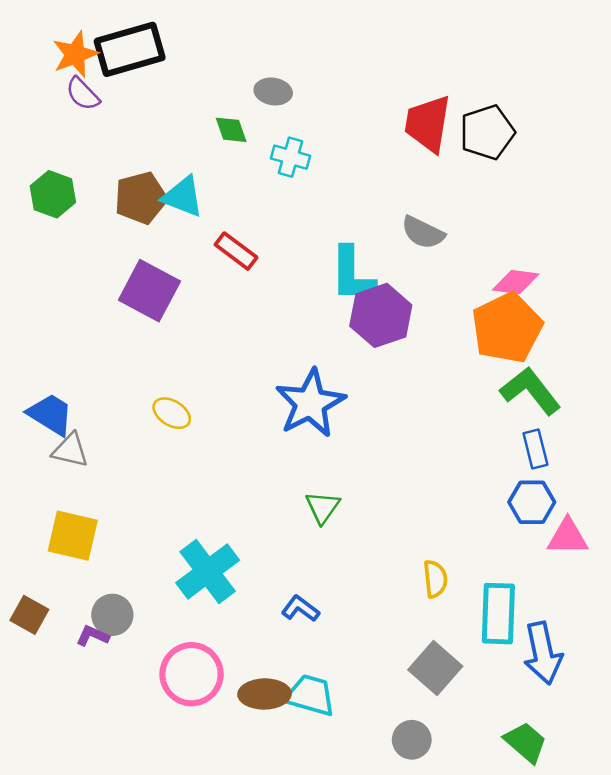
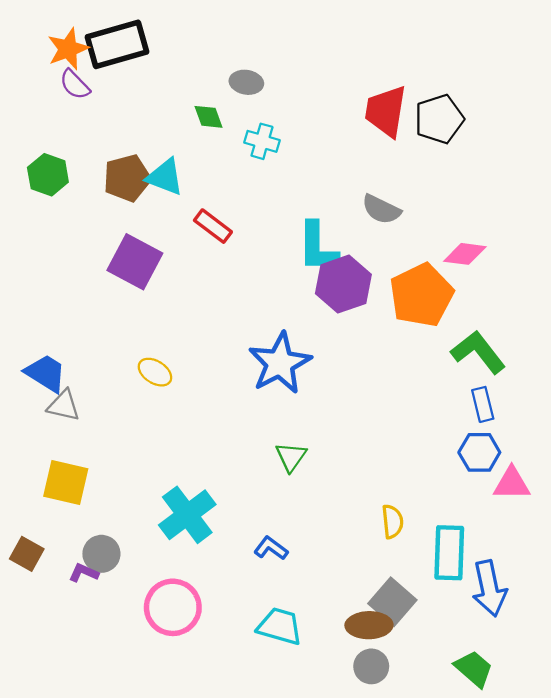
orange pentagon: (507, 328) -> (421, 295), moved
brown ellipse: (265, 694) -> (369, 625), moved

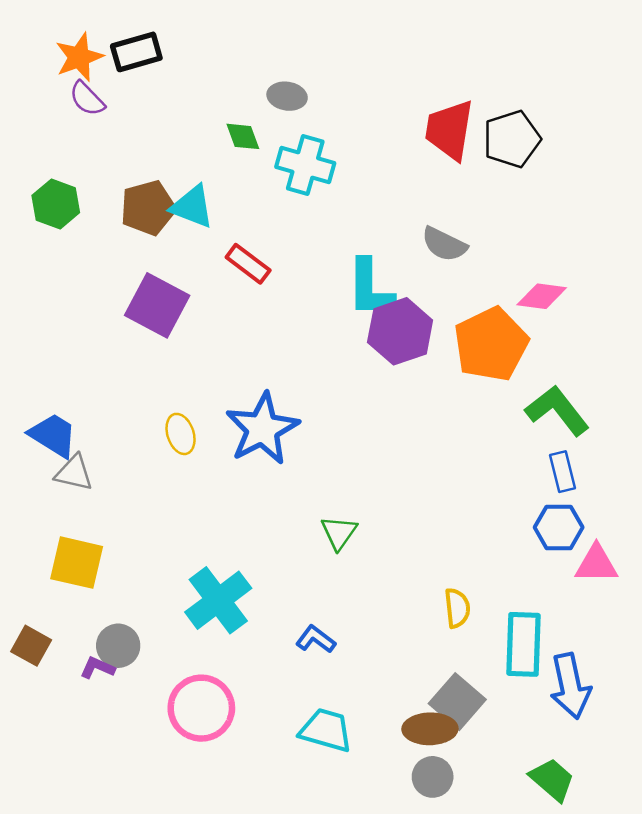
black rectangle: (117, 44) -> (136, 52), size x0.7
cyan cross: (262, 141) -> (305, 165), size x1.4
blue star: (280, 363) -> (262, 429), moved
yellow ellipse: (155, 372) -> (181, 434), turned 40

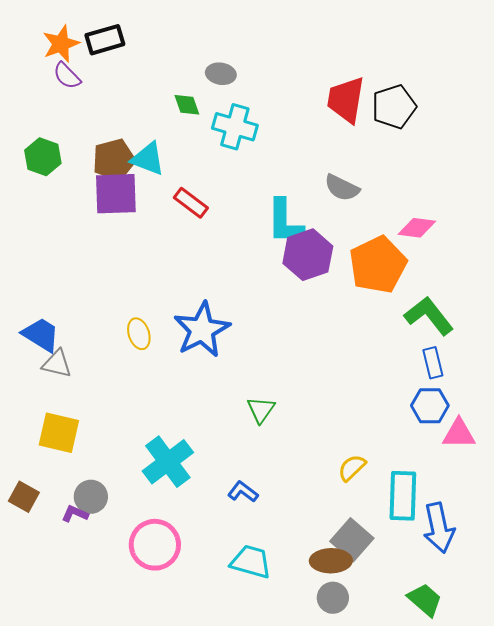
purple square: (157, 305) -> (116, 194), moved, turned -30
yellow semicircle: (457, 608) -> (352, 468), turned -128

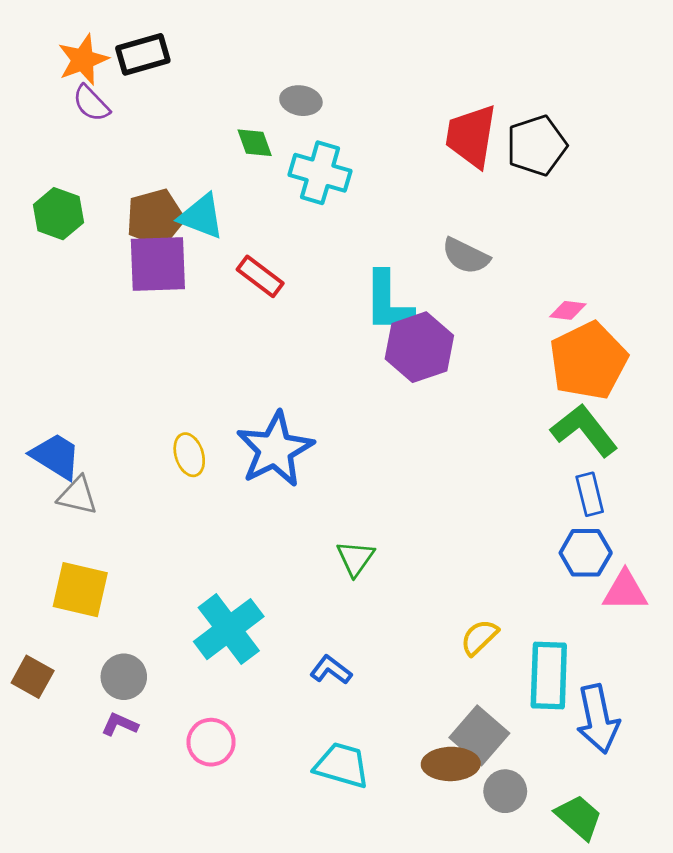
pink diamond: (417, 228) -> (568, 310), size x0.7
orange pentagon: (378, 265) -> (588, 361), moved
purple L-shape: (75, 514) -> (120, 724), moved
pink circle: (155, 545) -> (211, 742), size x0.7
gray circle: (333, 598) -> (505, 791), moved

